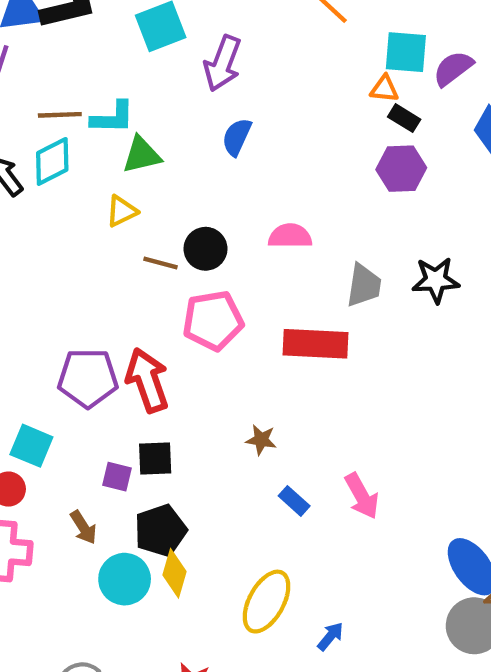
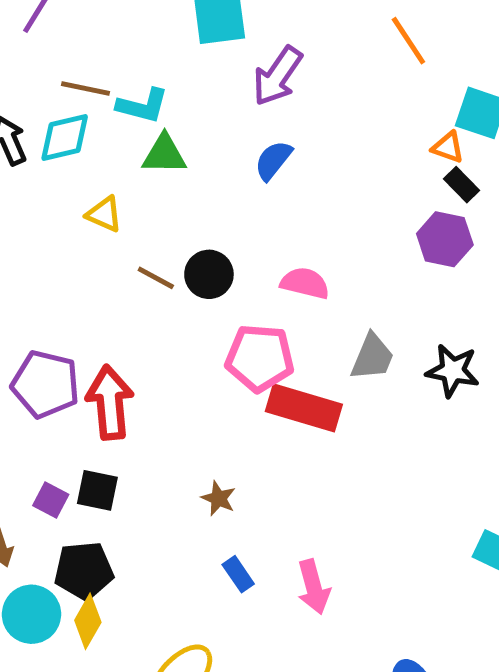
yellow triangle: (122, 211) -> (104, 214), moved, turned 36
pink pentagon: (213, 321) -> (260, 358), moved

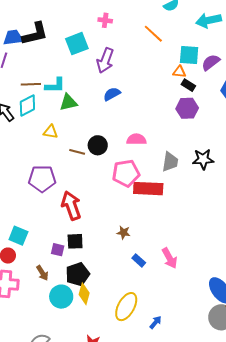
blue semicircle: (273, 160) -> (112, 94), turned 36
purple pentagon: (45, 384) -> (42, 179), moved

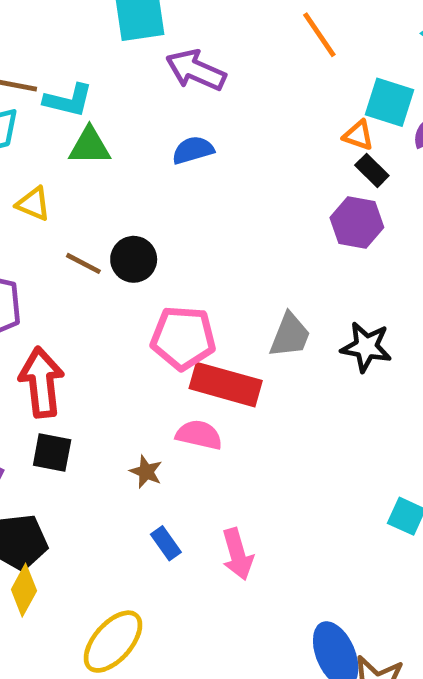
purple arrow: (105, 60) -> (196, 70), turned 80
pink semicircle: (136, 139) -> (199, 435), moved
black square: (75, 241) -> (52, 453), moved

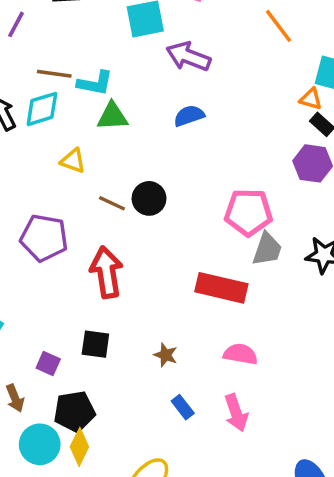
pink pentagon: (183, 338) -> (248, 212), moved
red arrow: (42, 382) -> (106, 272), moved
pink semicircle: (199, 435) -> (240, 354), moved

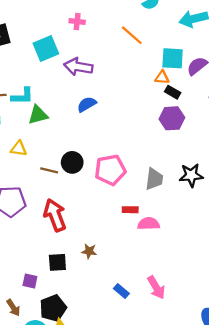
pink pentagon: (248, 212) -> (110, 170), moved
red rectangle: (221, 288) -> (130, 210), size x0.5
pink semicircle: (240, 354) -> (149, 224), moved
brown star: (166, 355) -> (89, 251), moved

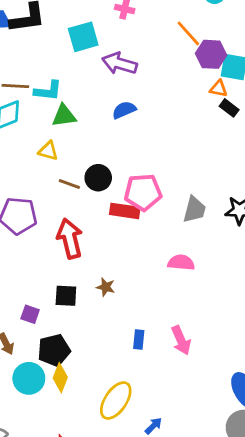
purple hexagon: (172, 118) -> (211, 54), moved
yellow triangle: (19, 149) -> (48, 151), moved
red rectangle: (130, 210) -> (125, 211), moved, size x1.5
blue rectangle: (121, 291) -> (139, 340), turned 49

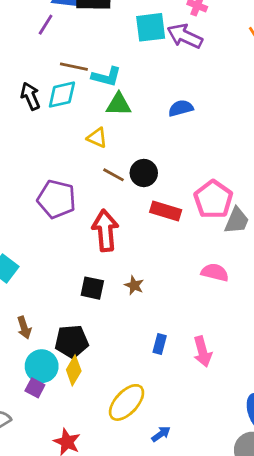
purple arrow: (119, 63) -> (185, 36), moved
pink pentagon: (143, 192) -> (213, 199), moved, turned 30
purple square: (30, 314) -> (35, 388), moved

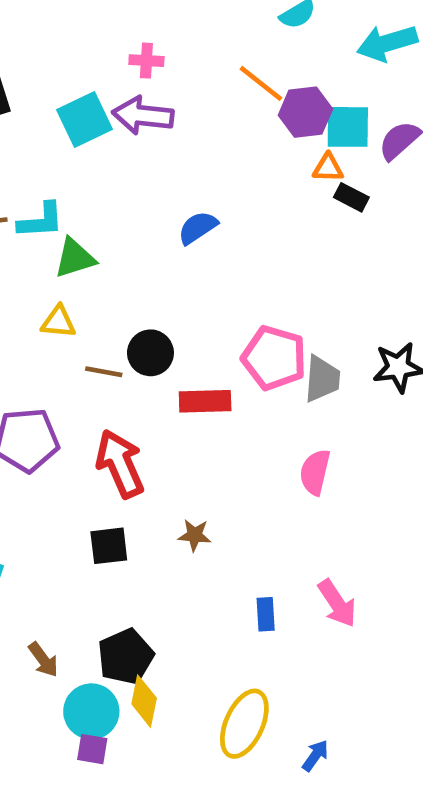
blue semicircle: (181, 108) -> (198, 228), moved
pink semicircle: (215, 272) -> (315, 472), turned -72
black square: (92, 288) -> (109, 546), moved

